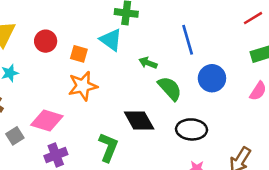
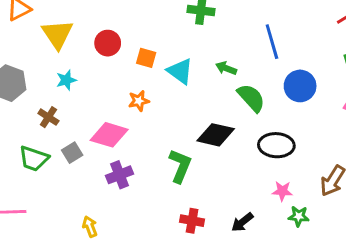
cyan triangle: (111, 40) -> (180, 71), moved
orange star: (83, 86) -> (139, 101), moved, size x0.6
black diamond: (139, 120) -> (216, 135), turned -48

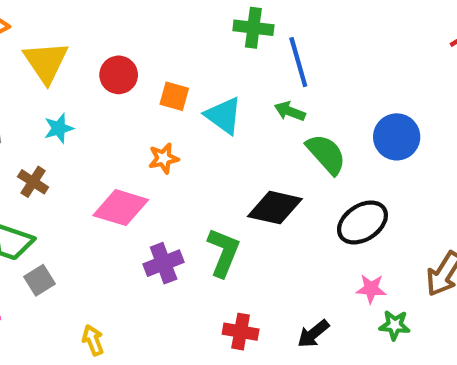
blue line: (272, 42) -> (298, 62), moved
black ellipse: (276, 145) -> (362, 222), turned -36
gray square: (72, 153) -> (39, 280), moved
purple cross: (119, 175) -> (164, 263), moved

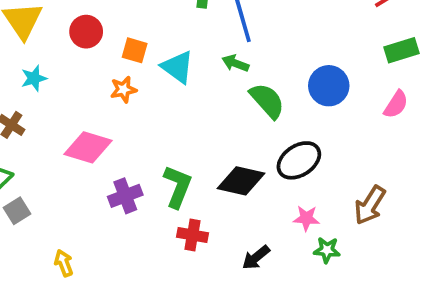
orange star: (164, 158) -> (123, 89), moved
black diamond: (275, 208) -> (241, 181), moved
red cross: (241, 332) -> (192, 235), moved

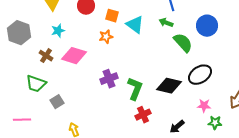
blue circle: (329, 86) -> (207, 26), moved
pink diamond: (88, 147) -> (74, 56), moved
purple cross: (125, 196) -> (109, 79), moved
gray square: (17, 211) -> (57, 102), moved
red cross: (192, 235) -> (143, 115), turned -35

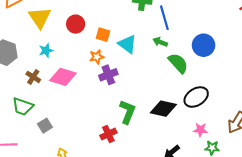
purple cross: (109, 79) -> (108, 75), moved
red cross: (143, 115) -> (108, 134), moved

